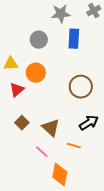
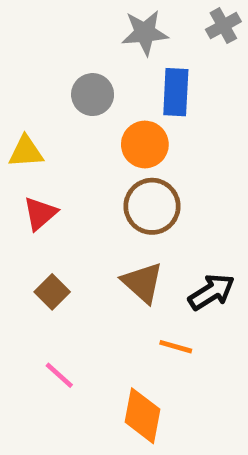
orange circle: (36, 73) -> (145, 144), moved
brown circle: (81, 87) -> (152, 206), moved
brown triangle: (51, 128) -> (142, 282), moved
pink line: (42, 152) -> (59, 375), moved

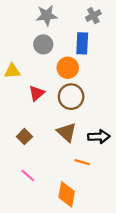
gray cross: (223, 26) -> (93, 16), moved
gray star: (145, 33) -> (47, 16), moved
red triangle: (40, 213) -> (37, 93), moved
black arrow: (211, 292) -> (99, 137), turned 30

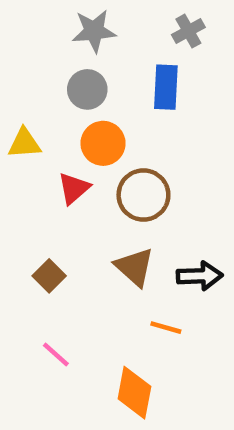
orange circle: (68, 68) -> (103, 143), moved

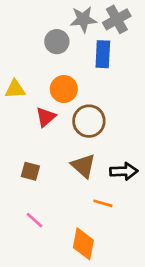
gray star: (94, 31) -> (83, 19), moved
gray cross: (188, 31) -> (117, 19), size x1.4
gray circle: (87, 89) -> (57, 42), moved
brown square: (49, 276) -> (30, 171), turned -30

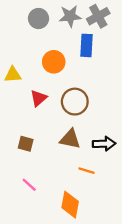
gray circle: (57, 42) -> (38, 19), moved
orange circle: (64, 89) -> (54, 62), moved
brown triangle: (83, 166) -> (70, 139), turned -30

